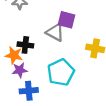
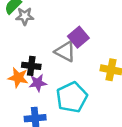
purple square: (67, 20) -> (78, 37), turned 36
purple star: (20, 70) -> (38, 83), moved

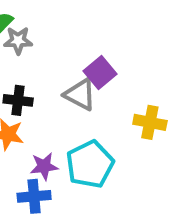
black cross: (31, 66) -> (18, 100), moved
purple star: (38, 83) -> (44, 166), moved

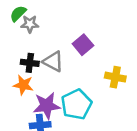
gray triangle: (80, 94) -> (53, 62), moved
purple star: (44, 166) -> (47, 106), size x1.5

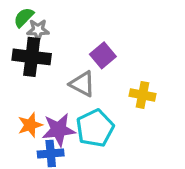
gray triangle: (53, 62) -> (82, 84), moved
black cross: (30, 63) -> (32, 57), moved, size x1.6
orange star: (23, 85) -> (30, 125), moved, turned -30

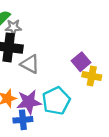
purple square: (103, 55) -> (81, 62), moved
gray triangle: (82, 84) -> (30, 64), moved

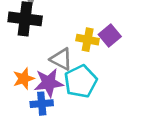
gray triangle: (30, 64) -> (61, 59), moved
yellow cross: (92, 76) -> (88, 40), moved

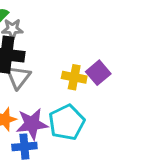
gray triangle: (61, 59) -> (18, 77), moved, turned 40

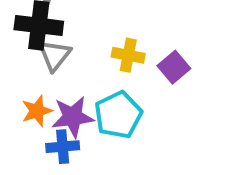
purple square: (98, 73) -> (174, 67), moved

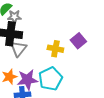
purple square: (174, 67) -> (78, 41), moved

